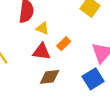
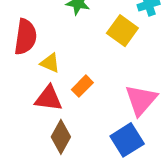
brown diamond: (50, 77) -> (61, 137), turned -55

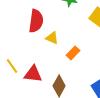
red triangle: (49, 98) -> (33, 74), moved

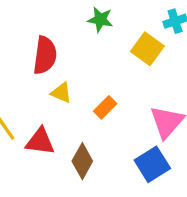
yellow triangle: (52, 38) -> (61, 93), moved

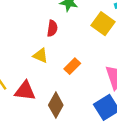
red semicircle: (45, 55) -> (52, 28), moved, size x0.6

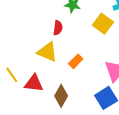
yellow triangle: (40, 55) -> (47, 52), size x1.5

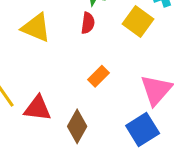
red semicircle: (58, 28) -> (88, 23), moved
yellow triangle: (47, 52) -> (36, 28), moved

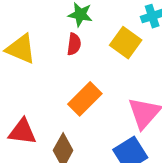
orange rectangle: (98, 76) -> (85, 99), size x1.5

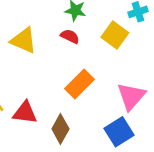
red semicircle: (74, 44) -> (70, 36), turned -72

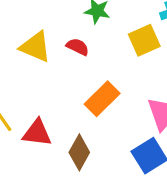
yellow square: (115, 35) -> (144, 40), turned 30
red semicircle: (70, 36) -> (78, 47), moved

